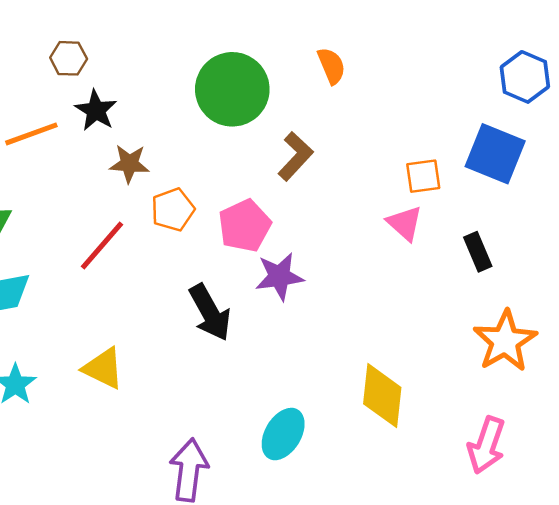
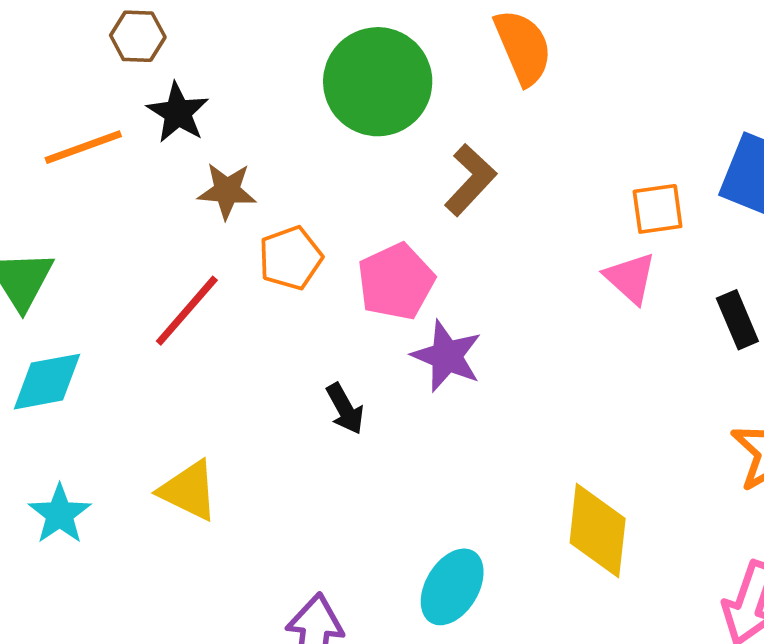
orange semicircle: (331, 66) -> (523, 47), size x1.4
purple star: (279, 277) -> (447, 356), turned 30
black arrow: (210, 312) -> (345, 409), size x0.6

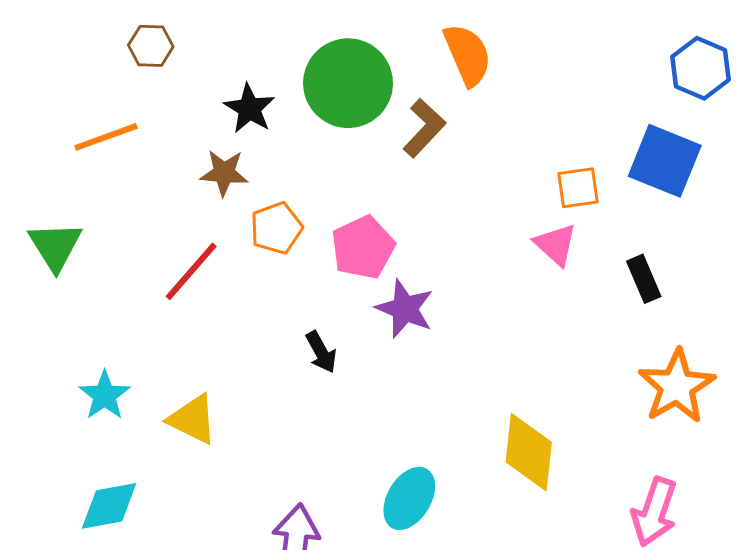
black star: (178, 113) -> (249, 109), moved
brown L-shape: (470, 180) -> (424, 128), moved
cyan diamond: (47, 382) -> (109, 506), moved
cyan star: (60, 514) -> (105, 395), moved

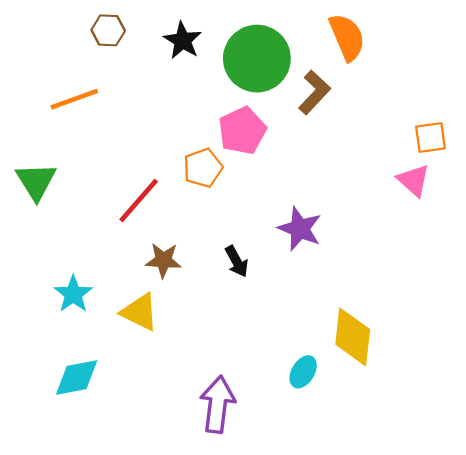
black star: (249, 109) -> (183, 41), moved
brown star: (224, 173) -> (163, 260), moved
pink pentagon: (363, 247) -> (242, 131), moved
yellow diamond: (529, 452) -> (353, 337), moved
cyan ellipse: (409, 498) -> (303, 372), size x0.7

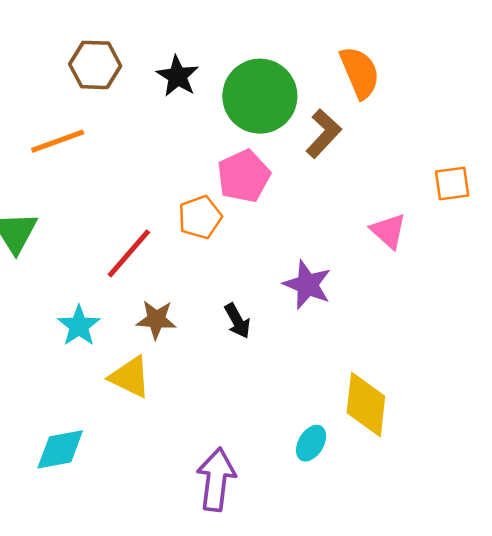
brown hexagon: (108, 30) -> (95, 65), size x1.4
pink triangle: (414, 180) -> (388, 231), moved
cyan star: (73, 294) -> (79, 326), moved

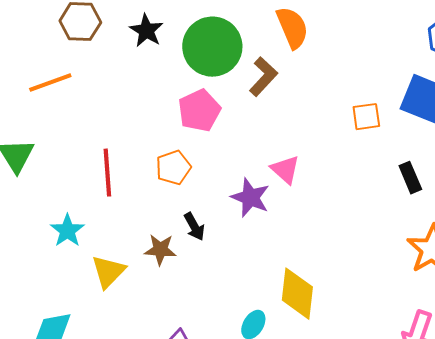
orange pentagon: (200, 217) -> (173, 168), moved
pink triangle: (388, 231) -> (285, 170), moved
red line: (129, 253) -> (107, 173), turned -45
brown star: (156, 320) -> (160, 250), moved
yellow triangle: (130, 377) -> (108, 272), turned 48

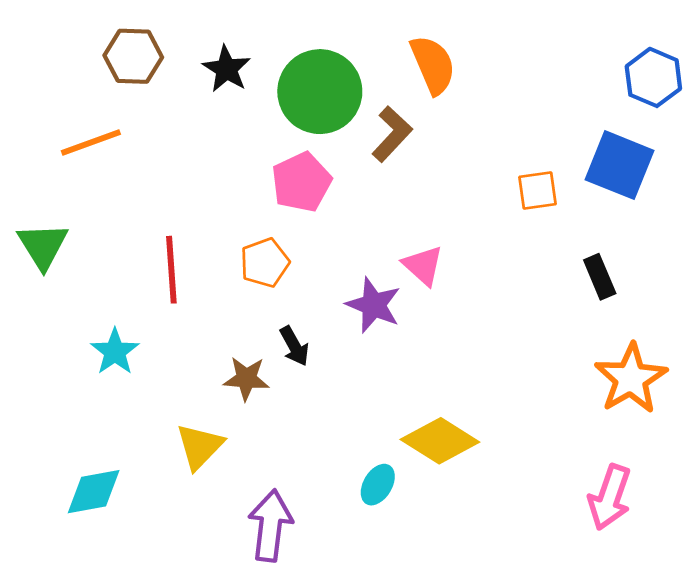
yellow triangle: (108, 272) -> (200, 446), moved
yellow diamond: (297, 294) -> (440, 441), turned -64

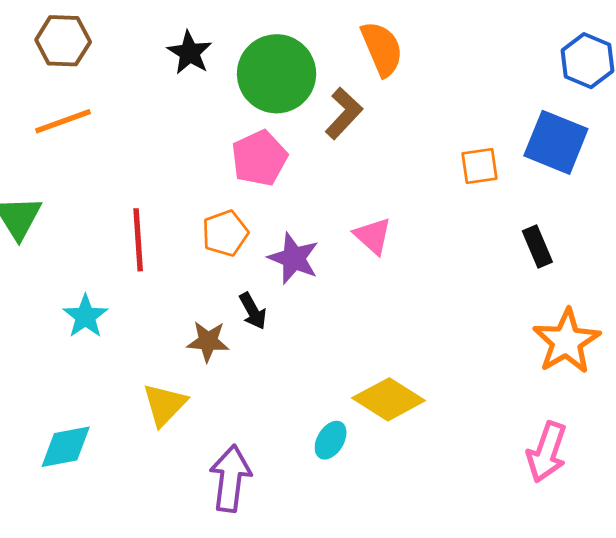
brown hexagon: (133, 56) -> (63, 41), moved
purple star: (374, 305) -> (294, 258), moved

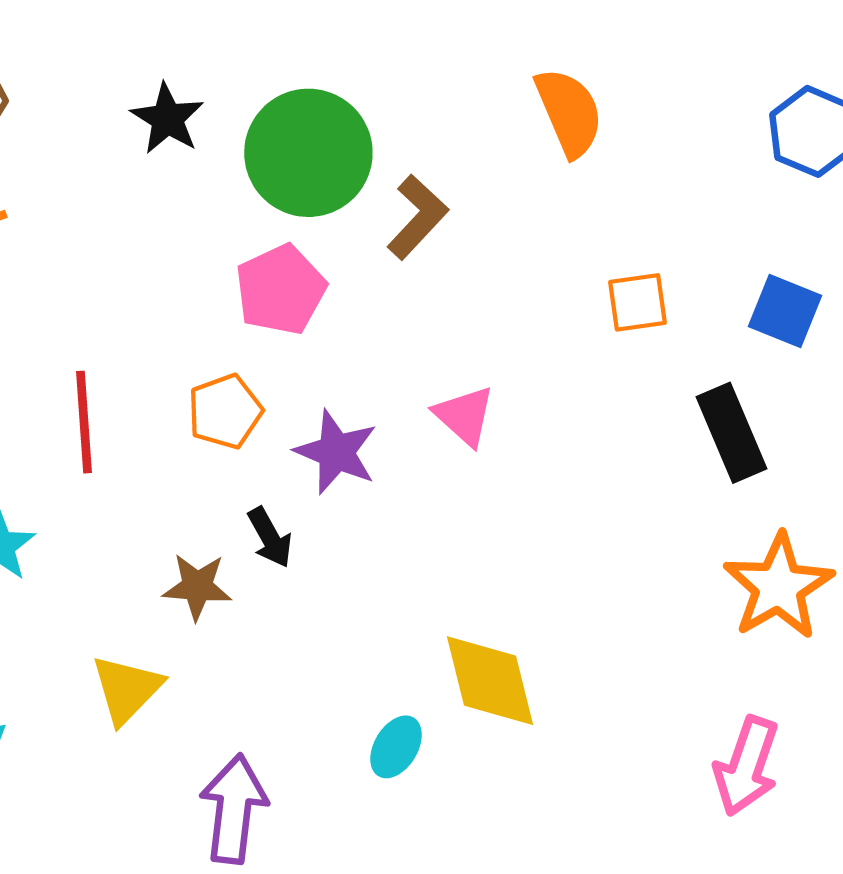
orange semicircle: (382, 49) -> (569, 112), moved
blue square: (556, 142) -> (785, 311), moved, size x0.7
black rectangle: (537, 246) -> (732, 433), size x1.4
yellow diamond: (389, 399) -> (490, 681), turned 44

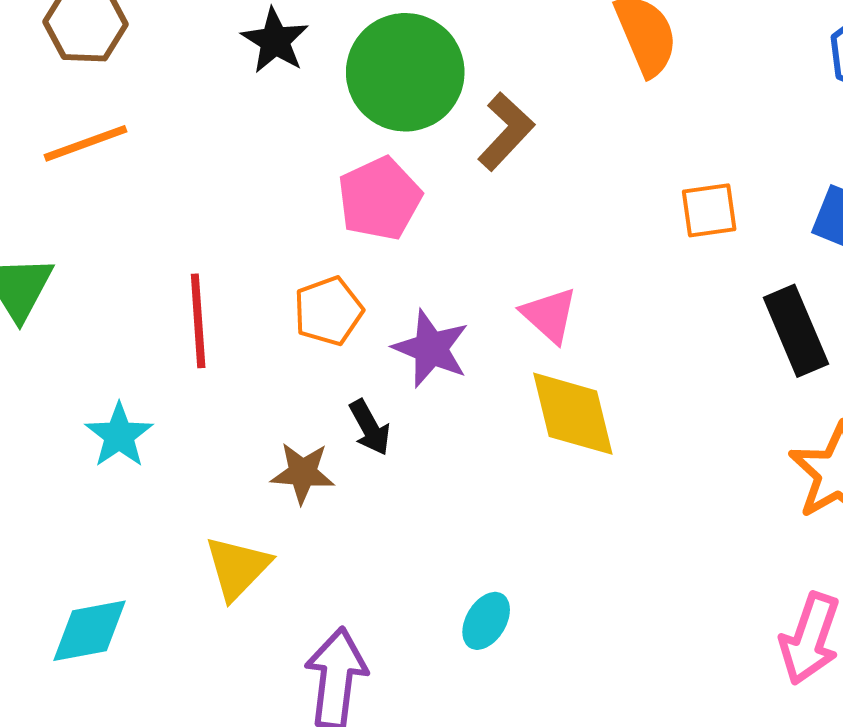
yellow diamond: (490, 681) -> (573, 414), moved

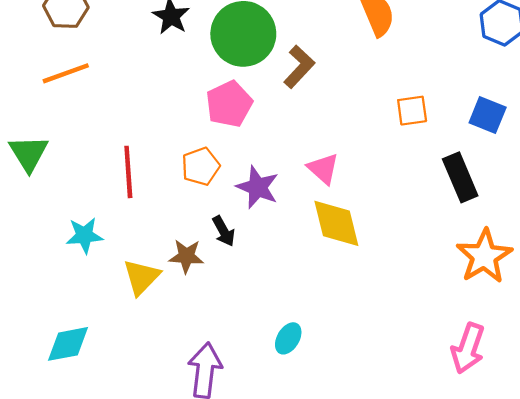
cyan star: (119, 435) -> (84, 235), turned 30
yellow triangle: (237, 568) -> (141, 277), moved

